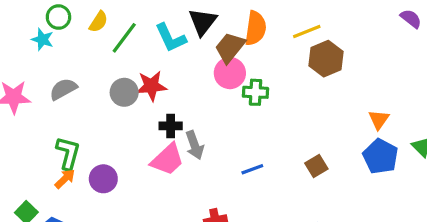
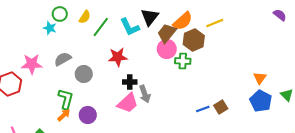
orange semicircle: (256, 28) -> (183, 21), turned 40
brown hexagon: (326, 59) -> (194, 40), moved
gray circle: (124, 92) -> (84, 74), moved
blue line: (252, 169) -> (203, 109), moved

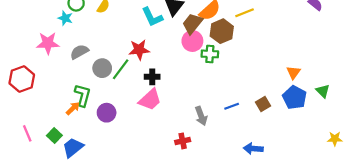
green line: (101, 27) -> (121, 69), moved
pink star: (32, 64) -> (48, 43), moved
gray arrow: (145, 94) -> (201, 116), moved
brown square: (221, 107) -> (263, 104), moved
orange arrow: (64, 115) -> (73, 108), moved

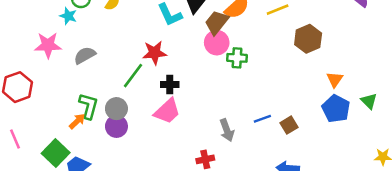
brown hexagon: (222, 31) -> (308, 39), moved
gray circle: (102, 68) -> (116, 109), moved
brown square: (263, 104) -> (289, 125), moved
pink line: (27, 133) -> (15, 139), moved
green square: (54, 136) -> (56, 153), size x1.5

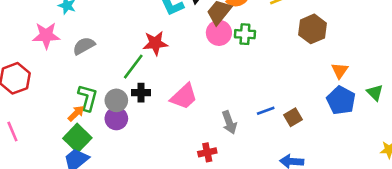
green cross: (237, 58) -> (245, 34), moved
black cross: (170, 84) -> (141, 93), moved
pink trapezoid: (167, 111) -> (184, 96), moved
green square: (56, 153) -> (77, 138), moved

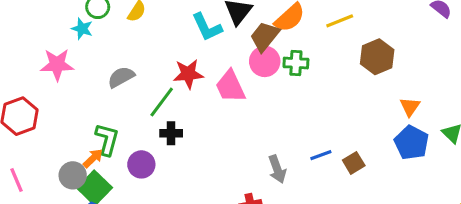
gray semicircle: (84, 46) -> (121, 77), moved
pink trapezoid: (184, 96) -> (230, 86), moved, turned 108
gray circle: (116, 100) -> (73, 175), moved

